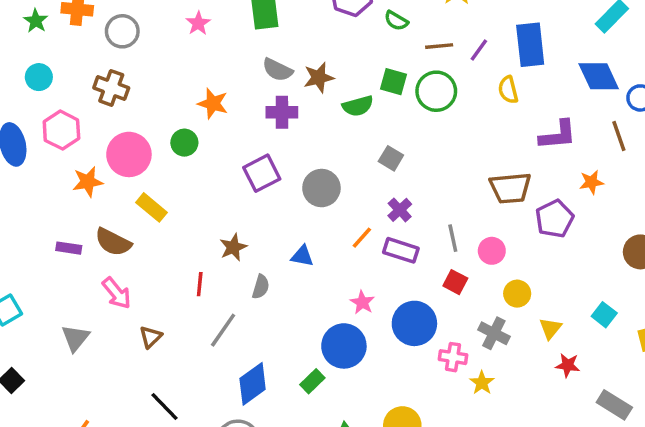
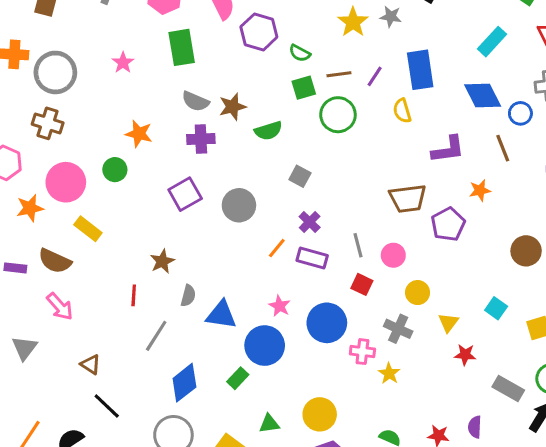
gray circle: (122, 31) -> (55, 72), size x1.4
green square: (394, 82) -> (304, 88), moved, turned -30
blue triangle: (302, 256) -> (221, 315), moved, size x1.5
brown triangle: (151, 337) -> (90, 364), moved, turned -40

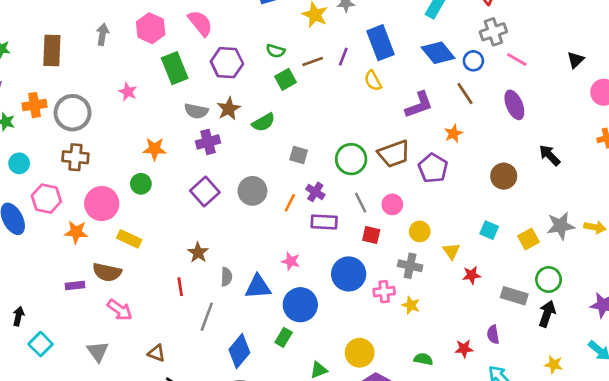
purple hexagon: (259, 32) -> (227, 63), moved
green circle: (338, 115) -> (351, 159), moved
orange star: (30, 208) -> (76, 232), turned 30
orange line: (277, 248) -> (290, 203), moved
pink star: (280, 306) -> (291, 261), moved

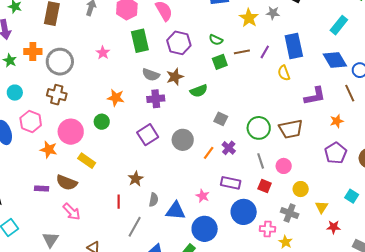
purple pentagon: (433, 168) -> (336, 153), moved
purple rectangle: (324, 222) -> (231, 183), moved

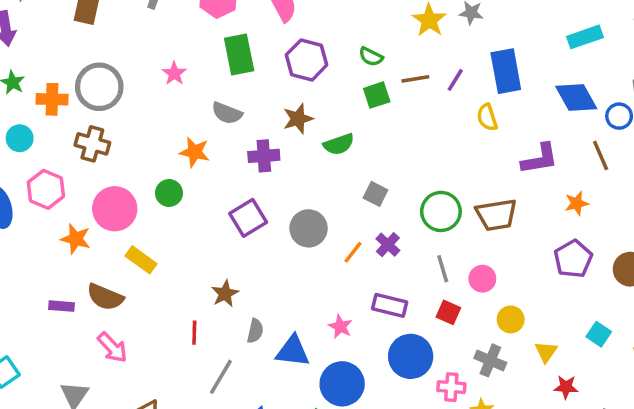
cyan rectangle: (339, 25) -> (585, 37), turned 30
orange cross: (33, 52) -> (52, 99), moved
gray semicircle: (151, 75) -> (227, 113), moved

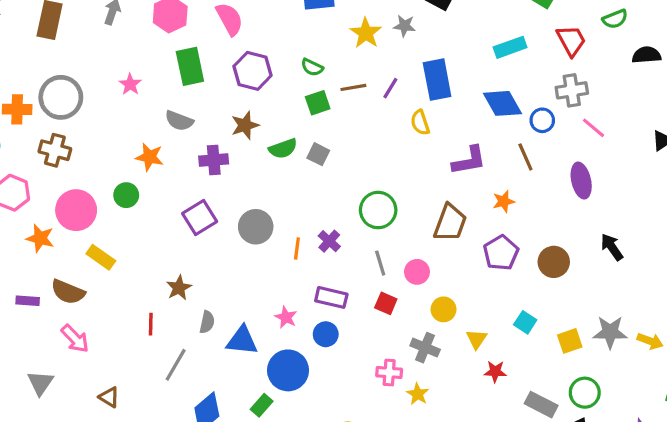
gray square: (376, 194) -> (318, 154), moved
brown trapezoid: (496, 215) -> (450, 223), moved, turned -60
orange line: (353, 252) -> (297, 248), turned -30
blue circle: (411, 356) -> (326, 334), moved, size x0.6

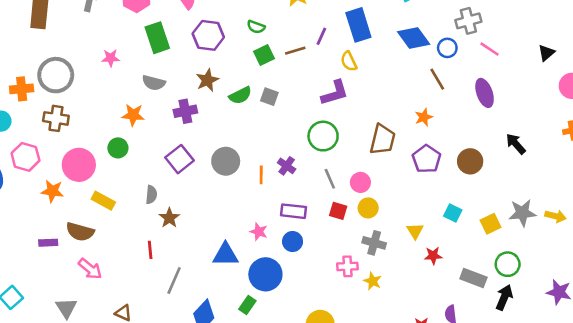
pink star: (130, 84) -> (111, 58), turned -30
brown line: (353, 87) -> (295, 51), moved
purple L-shape: (469, 161) -> (335, 93), moved
yellow circle: (444, 309) -> (368, 208), moved
gray semicircle: (207, 322) -> (151, 195), moved

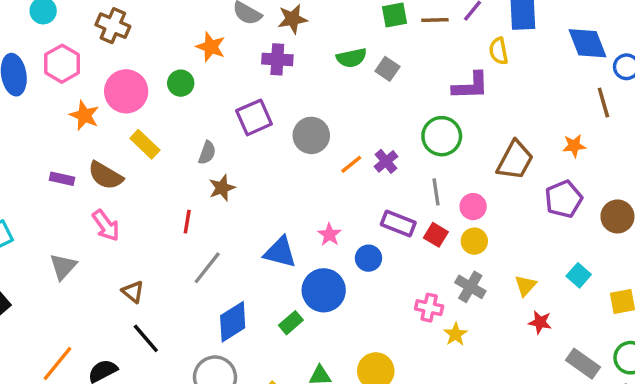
brown star: (207, 80) -> (293, 19), moved
orange line: (261, 175) -> (351, 164), turned 36
purple rectangle: (294, 211) -> (398, 223), moved

